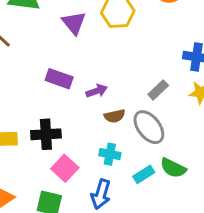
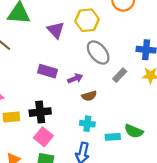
gray ellipse: (149, 127) -> (98, 52), moved
pink square: (65, 168) -> (43, 137), moved
cyan rectangle: (144, 174) -> (113, 137), turned 32

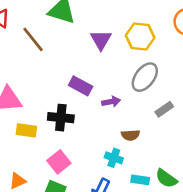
gray ellipse: (98, 52) -> (145, 77), turned 65
brown semicircle: (89, 96) -> (130, 135), moved
black cross: (40, 112) -> (61, 118), moved

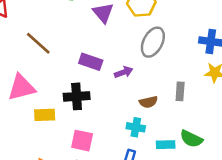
brown line: (33, 39) -> (38, 43), moved
gray rectangle: (164, 109) -> (180, 91), moved, turned -42
pink square: (59, 162) -> (82, 141), turned -30

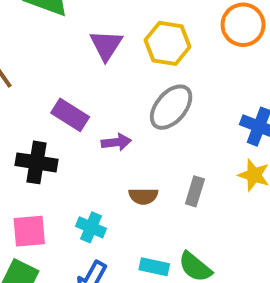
cyan cross: (136, 127) -> (91, 227), moved
pink square: (82, 141) -> (29, 231), turned -30

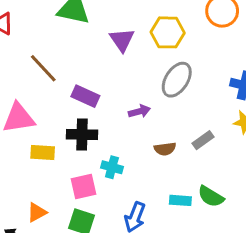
purple rectangle: (70, 115) -> (85, 96), moved
gray rectangle: (195, 191) -> (203, 140), turned 45
cyan cross: (91, 227) -> (112, 167), moved

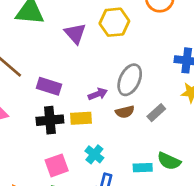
gray ellipse: (177, 80) -> (130, 80), moved
brown semicircle: (165, 149) -> (125, 112), moved
yellow rectangle: (43, 152) -> (81, 118), moved
cyan cross: (112, 167) -> (94, 154), moved, turned 30

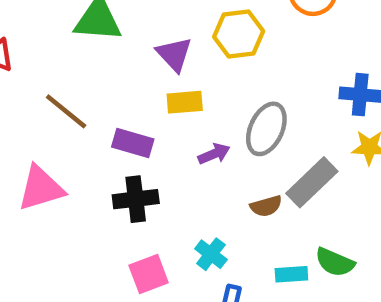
brown semicircle: (125, 112) -> (266, 206), moved
gray rectangle: (156, 113) -> (312, 182), size x1.6
yellow rectangle: (81, 118) -> (185, 102), moved

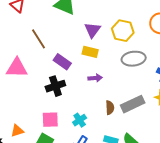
gray ellipse: (266, 129) -> (134, 59), moved, turned 40
black cross: (136, 199) -> (55, 86), turned -30
brown semicircle: (266, 206) -> (110, 108), turned -96

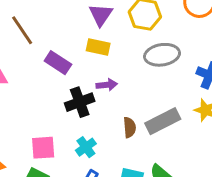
black cross: (55, 86) -> (80, 102), moved

